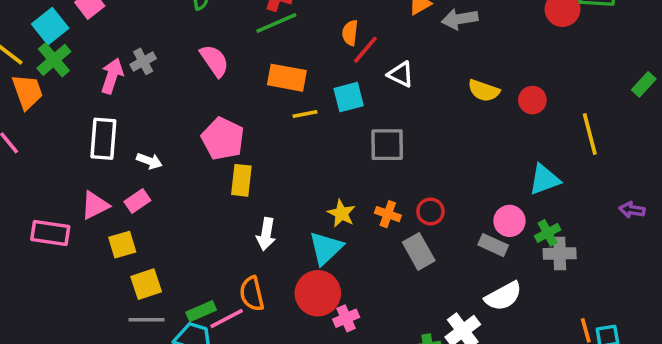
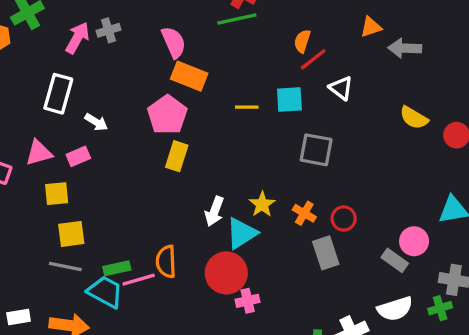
orange rectangle: (287, 78) -> (189, 76), moved
green cross: (548, 233) -> (440, 308), moved
white arrow: (266, 234) -> (214, 211), moved

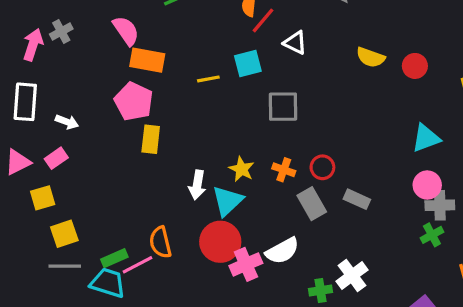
pink circle: (414, 241) -> (427, 185), moved
gray rectangle: (395, 260) -> (357, 199), moved
pink cross: (248, 301) -> (246, 264), size x1.4
white semicircle: (395, 309) -> (282, 251), moved

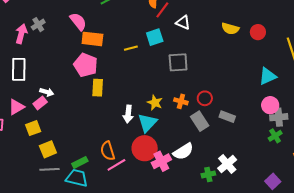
white arrow: (67, 122) -> (47, 92), moved
pink line: (137, 265) -> (116, 165), moved

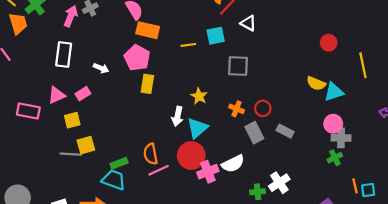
yellow semicircle: (230, 29) -> (316, 83), moved
white arrow: (47, 92) -> (101, 68), moved
yellow star: (155, 103) -> (199, 96), moved
gray line: (49, 169) -> (71, 154), moved

